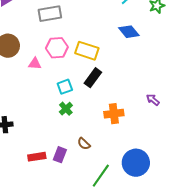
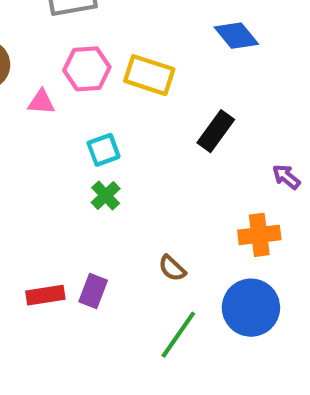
black rectangle: (93, 78) -> (216, 131), moved
orange cross: (114, 114) -> (259, 235), moved
brown semicircle: (84, 144) -> (172, 268), moved

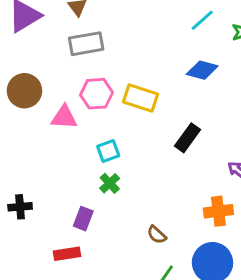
blue diamond: (236, 36) -> (202, 70), turned -36
pink triangle: (41, 102) -> (64, 117), size x1.4
purple rectangle: (93, 291) -> (83, 219), moved

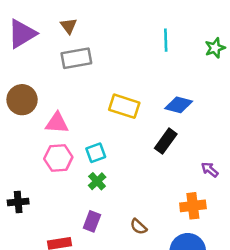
cyan line: (202, 20) -> (166, 40), moved, turned -50
blue diamond: (202, 70) -> (179, 105), moved
pink hexagon: (96, 94) -> (58, 158), moved
purple rectangle: (83, 219) -> (92, 221), moved

